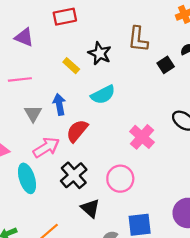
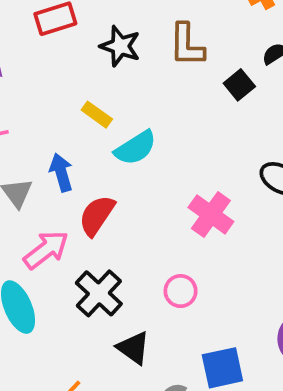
black star: (100, 53) -> (120, 46), moved
yellow rectangle: (71, 66) -> (97, 115), moved
pink circle: (120, 179) -> (181, 291), size x0.7

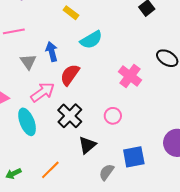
yellow rectangle: (97, 115) -> (71, 13), moved
black triangle: (133, 348) -> (87, 145), turned 42

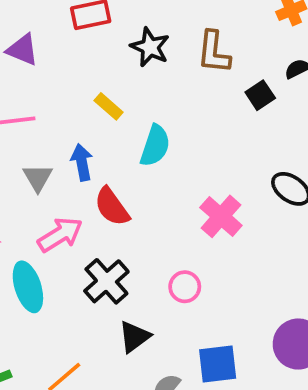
yellow rectangle: (71, 13) -> (109, 106), moved
cyan semicircle: (91, 40) -> (155, 146), turned -45
red semicircle: (70, 75) -> (112, 207), turned -75

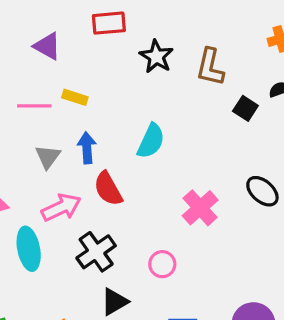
black square: (260, 95) -> (245, 108), turned -30
yellow rectangle: (109, 106) -> (75, 97), moved, turned -30

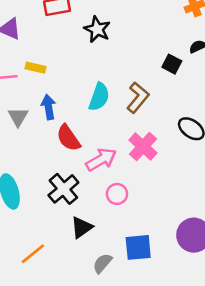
brown L-shape: (210, 67) -> (138, 97), moved, turned -148
pink arrow: (61, 207) -> (101, 159), moved

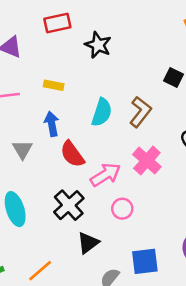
yellow rectangle: (35, 68) -> (54, 85), moved
gray triangle: (18, 117) -> (23, 149), moved

